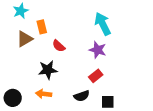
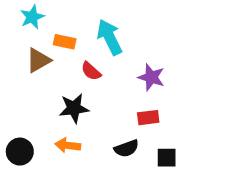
cyan arrow: (103, 24) -> (109, 37), moved
orange rectangle: (42, 27) -> (65, 42), turned -64
red rectangle: (96, 76) -> (148, 118), turned 32

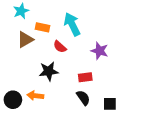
red rectangle: (148, 118) -> (85, 77), moved
orange arrow: (68, 145) -> (35, 96), moved
black semicircle: (127, 148) -> (83, 98), turned -105

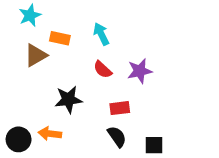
cyan arrow: (72, 24) -> (101, 34), size x0.7
red semicircle: (60, 47) -> (103, 70), moved
purple star: (100, 51) -> (140, 71), turned -30

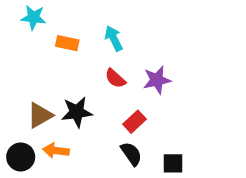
cyan star: (30, 15) -> (34, 17), turned 30
brown triangle: (36, 55) -> (40, 115), moved
red rectangle: (120, 108) -> (135, 122), turned -36

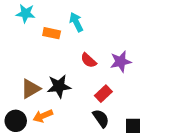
cyan arrow: (114, 38) -> (76, 22), moved
orange arrow: (56, 151) -> (43, 116), turned -30

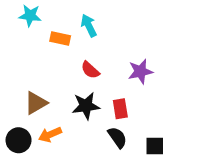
red semicircle: (89, 60) -> (90, 70), moved
black star: (59, 86) -> (86, 106), moved
red rectangle: (103, 94) -> (120, 109), turned -56

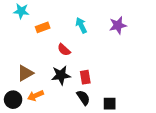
cyan arrow: (89, 26) -> (81, 25), moved
orange rectangle: (60, 38) -> (43, 27), turned -32
purple star: (140, 71) -> (118, 25), moved

